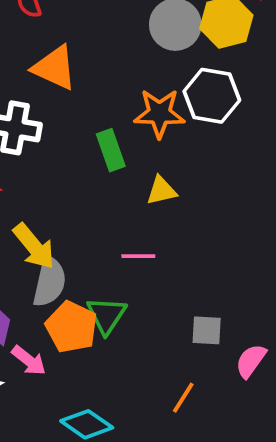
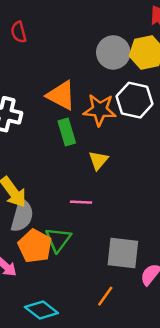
orange triangle: (55, 68) -> (61, 95), moved
yellow triangle: (161, 191) -> (98, 160), turned -40
gray square: (207, 330) -> (123, 253), size x1.6

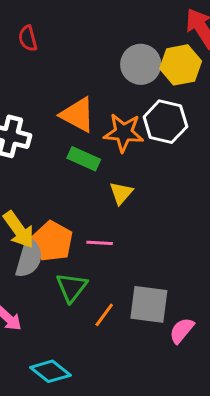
green rectangle: (67, 132) -> (84, 159), turned -50
orange pentagon: (35, 246) -> (52, 241), moved
orange line: (105, 296) -> (104, 315), moved

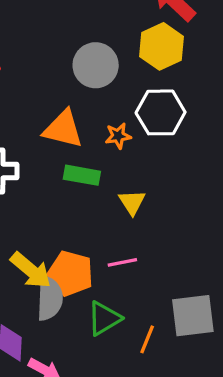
gray circle: (141, 64) -> (96, 65), moved
orange star: (124, 133) -> (118, 136), size x0.6
green triangle: (72, 287) -> (104, 318), turned 36

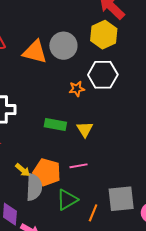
orange triangle: (63, 129) -> (35, 52), moved
green rectangle: (82, 175) -> (55, 124), moved
yellow arrow: (31, 270) -> (23, 170), size x0.6

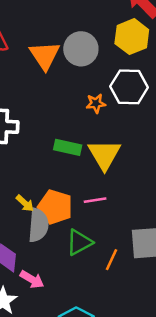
orange triangle: (35, 52) -> (45, 55), turned 40
yellow triangle: (85, 129) -> (104, 155), size x1.6

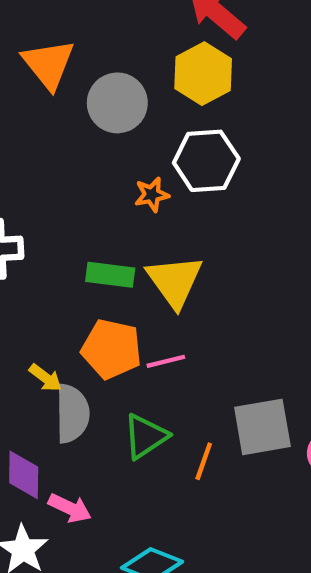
orange triangle: (45, 55) -> (48, 64), moved
orange pentagon: (55, 207) -> (112, 349), moved

